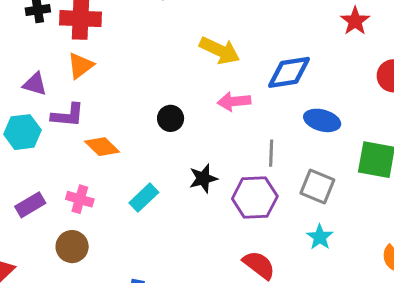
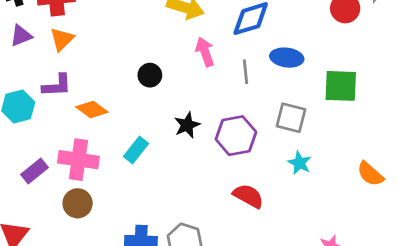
purple triangle: (35, 84) -> (21, 36), moved, turned -30
pink arrow: (234, 101) -> (205, 52), turned 84
gray line: (271, 153) -> (246, 72), moved
pink cross: (80, 199) -> (78, 160), size x1.6

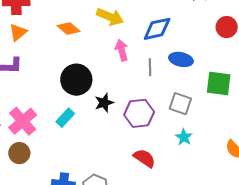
black circle: (150, 75) -> (76, 80), moved, size x1.8
orange diamond: (92, 109) -> (69, 29), moved
pink cross: (78, 160) -> (23, 121), turned 36

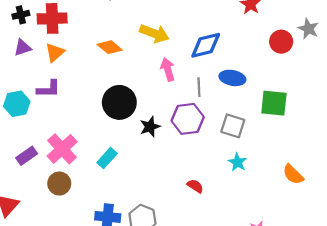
purple hexagon: (139, 113) -> (188, 119), moved
cyan rectangle: (65, 118) -> (107, 158), moved
red semicircle: (144, 158) -> (195, 186), size x0.7

